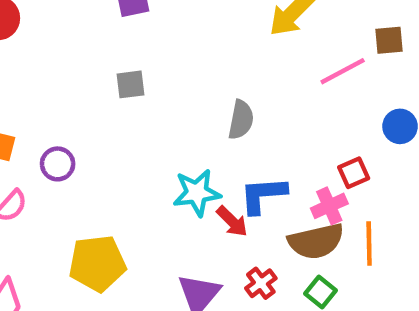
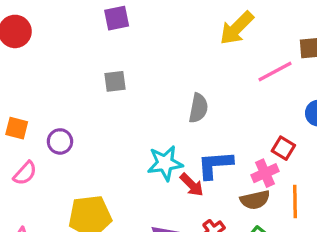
red square: (354, 173) -> (283, 148), turned -35
brown semicircle: (316, 241) -> (255, 200), size x0.7

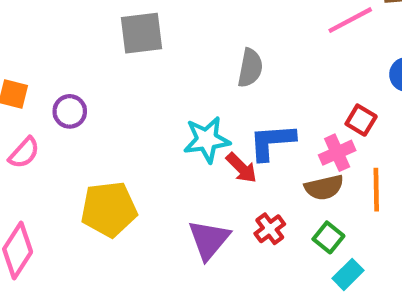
gray square: (115, 81) -> (141, 33), size x1.5

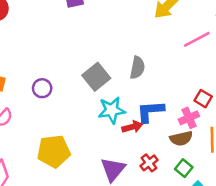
gray square: (141, 33) -> (96, 77), moved, turned -32
purple circle: (70, 111) -> (42, 88), moved
red arrow: (241, 168) -> (132, 127), turned -60

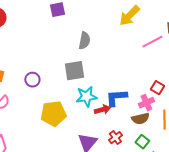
gray semicircle: (137, 68) -> (84, 41), moved
gray square: (96, 77) -> (74, 71), turned 30
yellow pentagon: (54, 151) -> (53, 114), moved

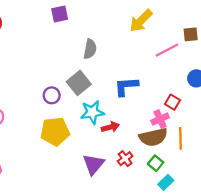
gray square: (74, 71) -> (79, 83), turned -30
purple circle: (32, 80) -> (52, 95), moved
blue L-shape: (116, 98) -> (126, 86), moved
brown semicircle: (140, 119) -> (153, 137), size x1.4

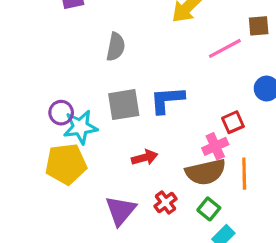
gray square: (79, 83) -> (124, 105), moved, turned 30
red square: (173, 102) -> (233, 122), turned 35
cyan star: (92, 112) -> (80, 127), moved

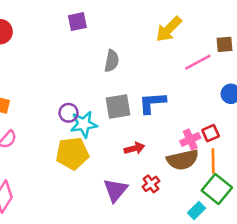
red square: (233, 122) -> (211, 133), moved
green square: (209, 209) -> (217, 189), moved, size x1.6

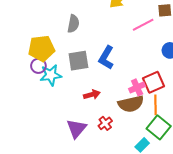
blue L-shape: (152, 103) -> (106, 58), turned -55
red square: (211, 133) -> (153, 82), size x1.5
yellow pentagon: (72, 153) -> (42, 48), moved

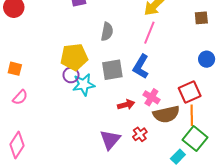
pink line: (143, 25) -> (149, 33), moved, turned -40
pink cross: (137, 87) -> (151, 97), moved, turned -35

